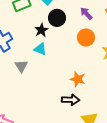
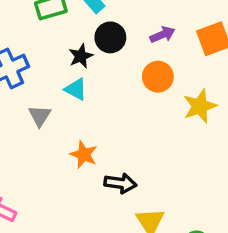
purple arrow: (86, 14) -> (162, 35), turned 104
orange star: (78, 79) -> (84, 155), moved

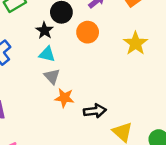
orange circle: (158, 77) -> (88, 32), moved
gray triangle: (40, 116) -> (52, 76), moved

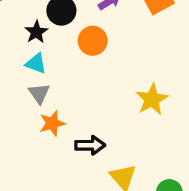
yellow star: (136, 43) -> (152, 99), moved
orange star: (64, 98) -> (52, 123), turned -30

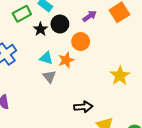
black star: (36, 32) -> (40, 29), moved
orange star: (52, 123) -> (66, 60), moved

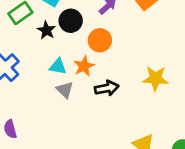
yellow star: (120, 76) -> (155, 78), turned -30
black arrow: (83, 107) -> (107, 88), moved

